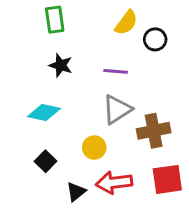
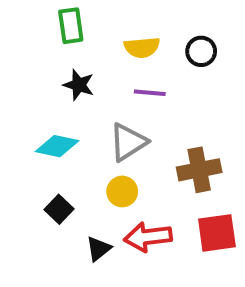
yellow semicircle: (126, 23) -> (142, 47), moved, turned 48
gray triangle: (117, 109) -> (128, 142), moved

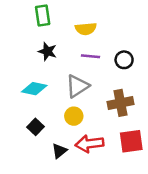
black circle: (201, 51) -> (124, 60), moved

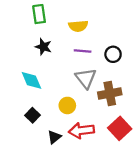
gray triangle: (77, 86) -> (86, 78), moved, turned -35
cyan diamond: (34, 89) -> (31, 80), turned 55
red square: (131, 141) -> (120, 128), turned -35

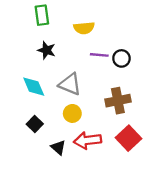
purple line: (83, 51) -> (99, 55), moved
gray triangle: (86, 78) -> (70, 84), moved, turned -30
black triangle: (54, 137) -> (58, 147), turned -40

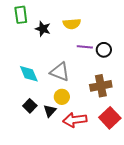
green rectangle: (42, 15) -> (21, 15), moved
black star: (47, 50) -> (43, 29), moved
black triangle: (58, 147) -> (50, 111), moved, turned 32

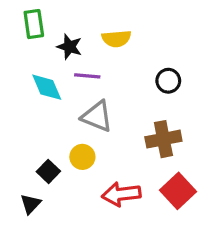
purple line: (85, 47) -> (87, 76), moved
cyan diamond: (29, 74) -> (47, 87), moved
yellow circle: (62, 97) -> (82, 157), moved
black triangle: (50, 111) -> (31, 204), moved

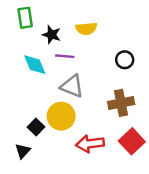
yellow circle: (82, 157) -> (61, 116), size x1.5

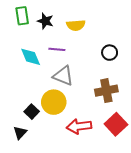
black star: (52, 35) -> (45, 21), moved

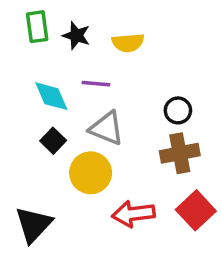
black circle: (110, 53) -> (178, 110), moved
black square: (32, 112) -> (53, 141), moved
black triangle: (20, 133) -> (34, 225), size x1.6

